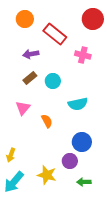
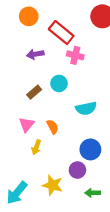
pink cross: (83, 55) -> (75, 55), moved
brown rectangle: (30, 78) -> (34, 92), moved
pink triangle: (23, 108) -> (27, 125), moved
yellow arrow: (11, 155) -> (36, 147), moved

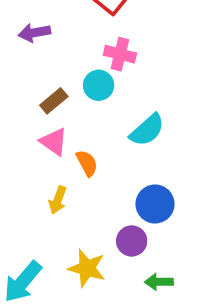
purple arrow: (35, 54) -> (34, 33), moved
pink cross: (75, 55) -> (120, 54), moved
cyan semicircle: (86, 108) -> (147, 130), turned -30
pink triangle: (27, 125) -> (54, 142), moved, turned -35

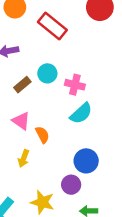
pink cross: (120, 54) -> (75, 85), moved
cyan circle: (99, 85) -> (47, 73), moved
brown rectangle: (54, 101) -> (22, 85), moved

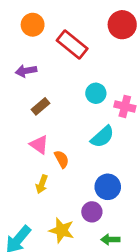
cyan circle: (47, 73) -> (96, 93), moved
pink cross: (75, 85) -> (125, 106), moved

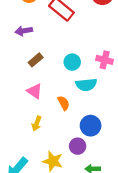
cyan circle: (96, 93) -> (72, 62), moved
cyan semicircle: (102, 137) -> (86, 85), turned 36
orange semicircle: (62, 159) -> (64, 103), moved

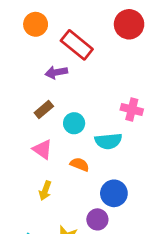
purple arrow: (24, 31) -> (56, 72), moved
cyan circle: (72, 62) -> (74, 123), moved
orange semicircle: (64, 103) -> (80, 164), turned -40

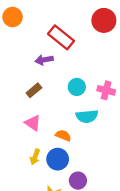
orange circle: (36, 24) -> (13, 17), moved
cyan circle: (74, 123) -> (77, 87), moved
blue circle: (114, 193) -> (58, 159), moved

